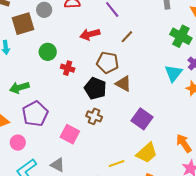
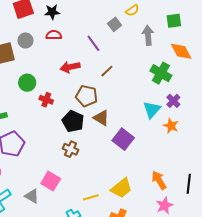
purple square: (142, 119) -> (123, 139), moved
pink square: (70, 134) -> (51, 181), moved

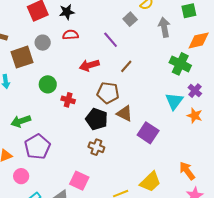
orange diamond: (181, 51) -> (199, 40), turned -70

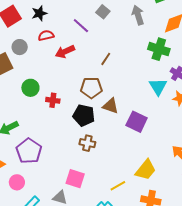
purple line: (111, 40) -> (81, 26), moved
red arrow: (89, 65) -> (65, 52), moved

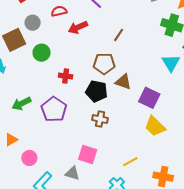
green circle: (30, 88) -> (42, 53), moved
purple pentagon: (29, 151) -> (54, 109), moved
yellow trapezoid: (146, 170) -> (155, 126), moved, turned 95

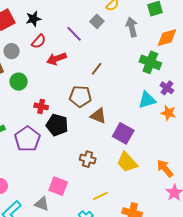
red semicircle: (59, 11) -> (39, 41), turned 140
cyan triangle: (171, 63) -> (147, 100), turned 42
black pentagon: (96, 91) -> (57, 125), moved
brown cross: (100, 119) -> (88, 159), moved

